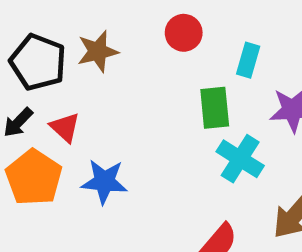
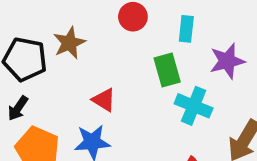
red triangle: (65, 127) -> (104, 100), moved

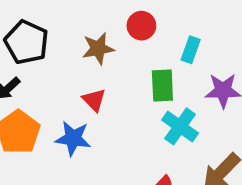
brown star: (69, 43) -> (98, 48), moved

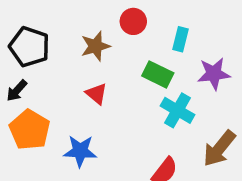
green rectangle: (162, 86) -> (158, 74), turned -56
blue star: (73, 138) -> (80, 151), moved

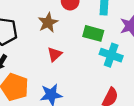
red triangle: (96, 94) -> (55, 54), turned 49

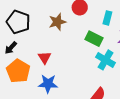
red triangle: (55, 54) -> (45, 58), moved, turned -32

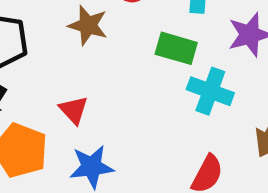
brown star: (57, 22) -> (88, 25), turned -30

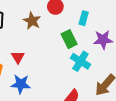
green rectangle: (176, 48) -> (69, 39), turned 36

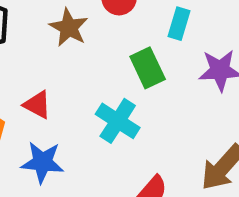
red triangle: (18, 57) -> (37, 105), turned -32
cyan cross: (80, 61) -> (118, 121), moved

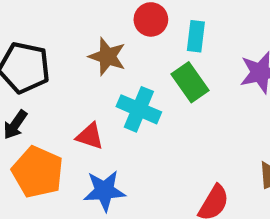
cyan rectangle: (179, 24) -> (196, 36), moved
cyan cross: (118, 121) -> (139, 109), moved

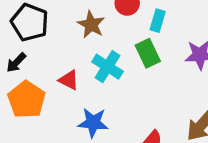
blue star: (104, 191) -> (93, 123), moved

